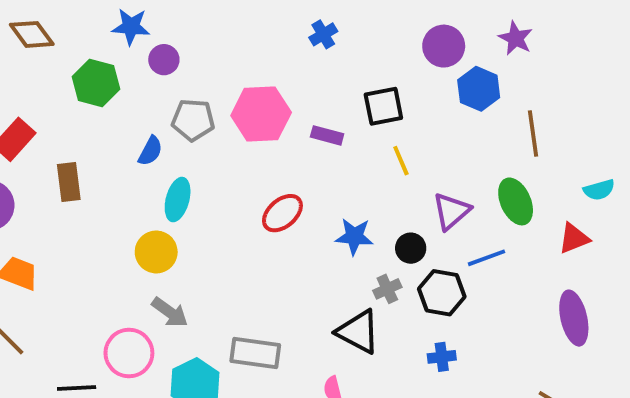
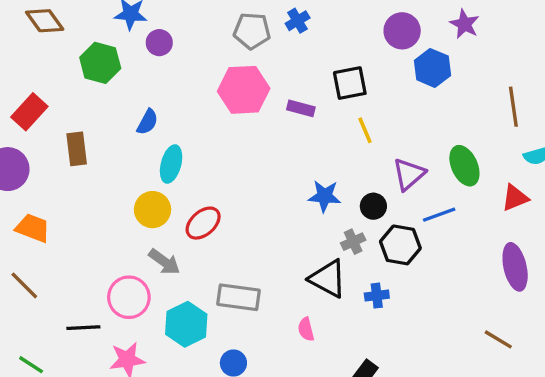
gray pentagon: (193, 120) -> (252, 31), moved
brown line: (533, 133) -> (513, 107), moved
red ellipse: (282, 213) -> (203, 223), moved
blue cross: (442, 357) -> (377, 296), moved

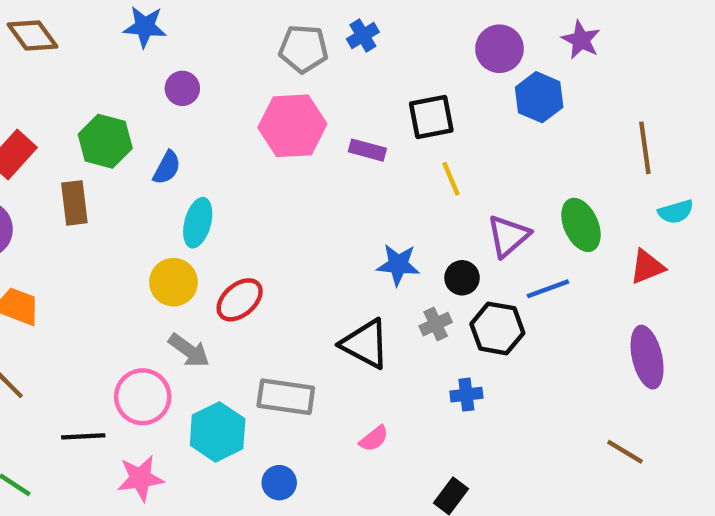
purple circle: (159, 43) -> (182, 88), moved
green hexagon: (100, 63) -> (105, 141), moved
black triangle: (328, 279) -> (365, 344), moved
pink semicircle: (306, 329) -> (374, 439), turned -115

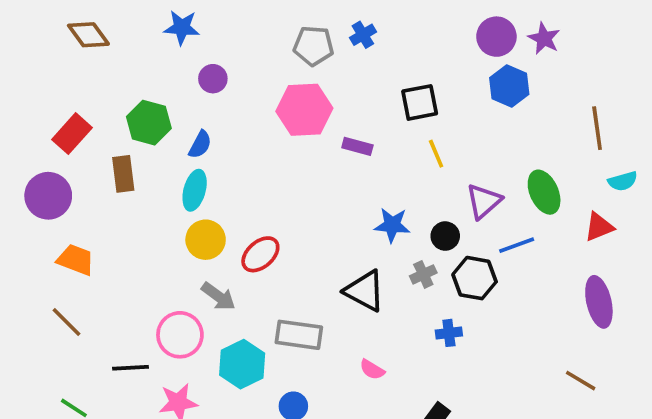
purple circle: (499, 49) -> (496, 37), moved
purple rectangle: (367, 150) -> (357, 146), moved
cyan ellipse: (198, 223) -> (195, 190), moved
pink semicircle: (374, 439) -> (372, 370), turned 70

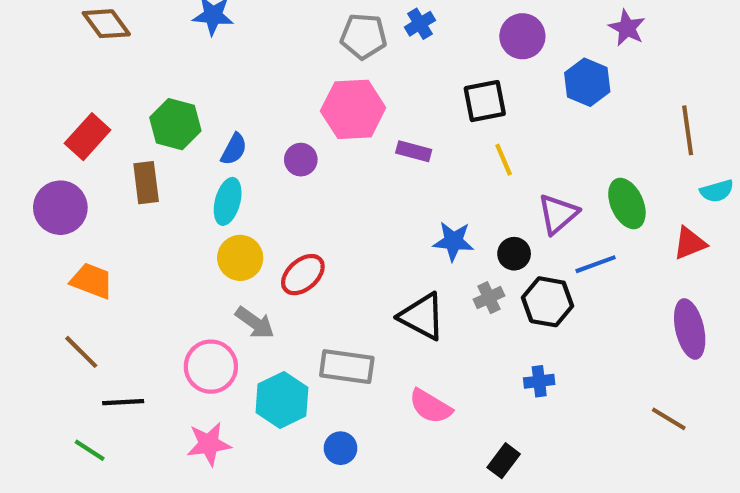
purple circle: (496, 37) -> (522, 36), moved
purple circle: (213, 79) -> (301, 160), moved
blue cross: (449, 333) -> (539, 381), moved
black line: (131, 368) -> (123, 402), moved
pink semicircle: (372, 370) -> (430, 406), size x1.5

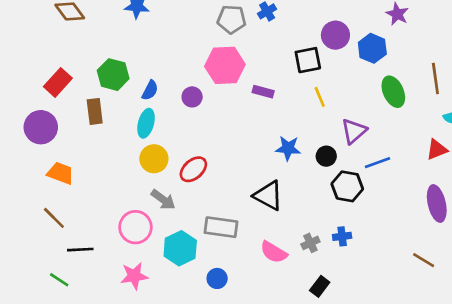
purple circle: (522, 36) -> (335, 35), moved
green ellipse: (627, 204) -> (393, 92), moved
gray cross: (489, 298) -> (310, 243), moved

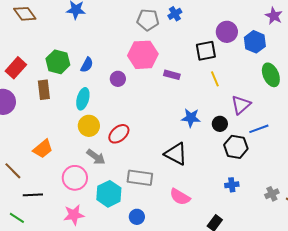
blue semicircle: (150, 90) -> (87, 65), moved
orange trapezoid: (61, 173) -> (43, 149), moved, turned 120
gray cross: (310, 243) -> (272, 194), moved

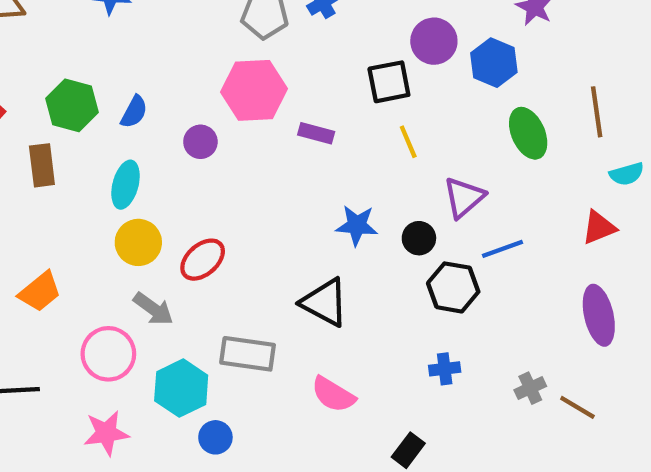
blue circle: (137, 217) -> (215, 437), moved

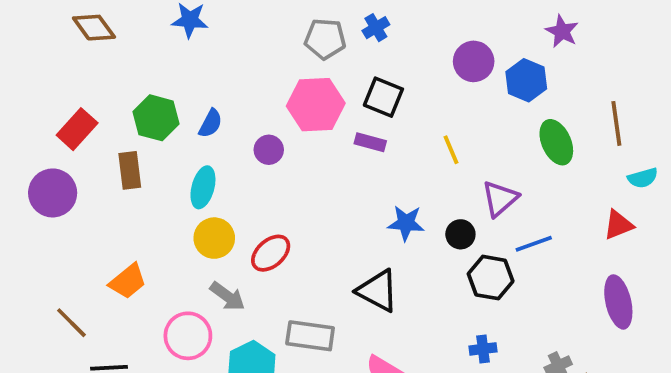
black square: (389, 82) -> (383, 97), moved, turned 33

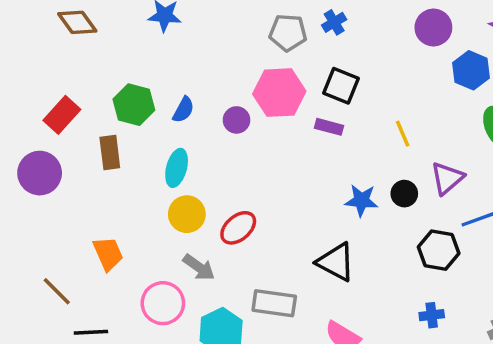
purple circle: (474, 61) -> (433, 27), moved
purple circle: (269, 150) -> (237, 120), moved
black circle: (460, 234) -> (404, 194), moved
orange trapezoid: (128, 281) -> (108, 254), turned -75

